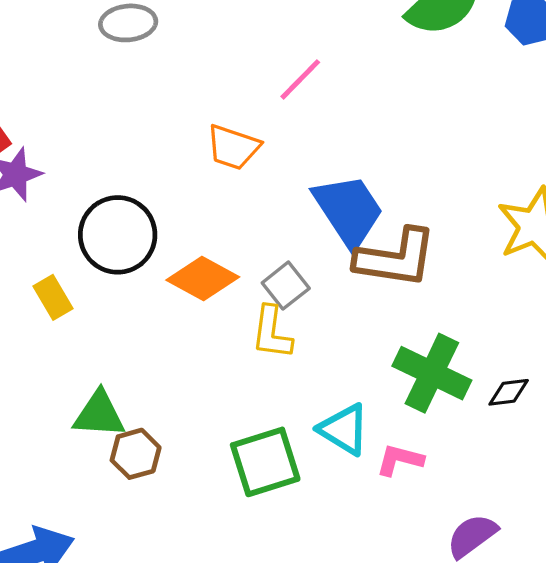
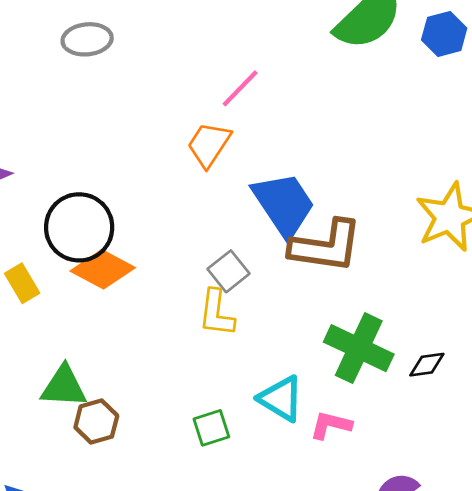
orange trapezoid: (233, 147) -> (209, 145), moved, turned 105
orange diamond: (203, 278) -> (103, 269), moved
green square: (265, 462) -> (211, 428), size x0.6

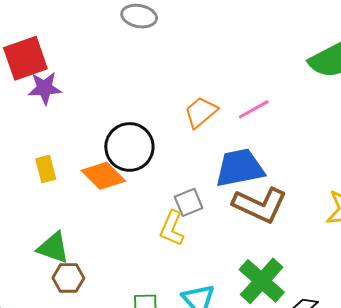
pink line: (240, 88) -> (254, 109), moved
blue trapezoid: (284, 204) -> (240, 168), turned -84
black circle: (79, 227) -> (129, 147), moved

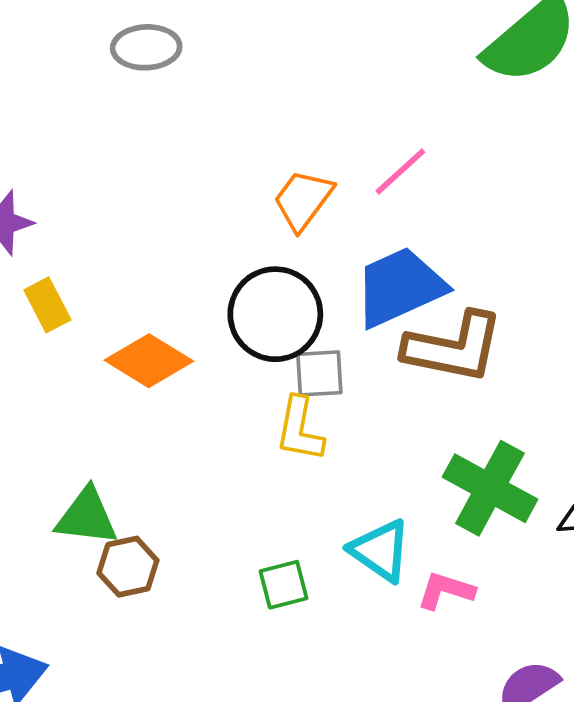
black circle: (129, 147) -> (275, 314), moved
yellow rectangle: (46, 169) -> (47, 305), moved
gray square: (189, 202) -> (319, 373), turned 32

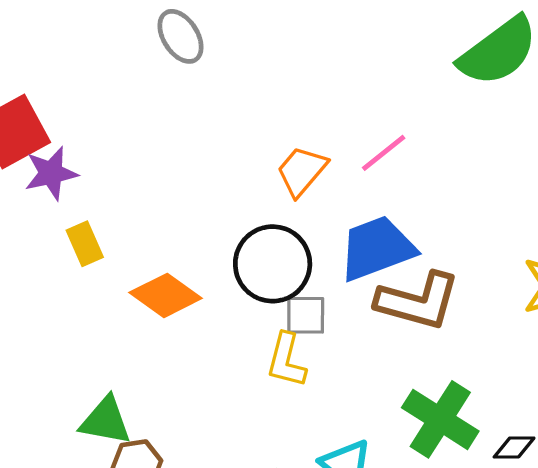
gray ellipse: (146, 47) -> (181, 36), turned 56

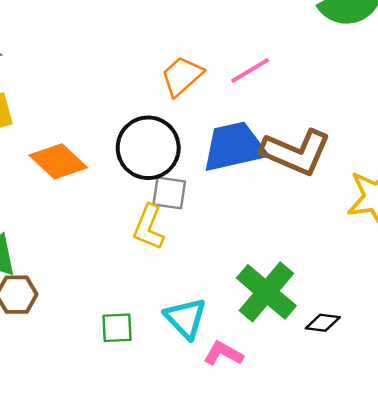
brown L-shape: (418, 301) -> (296, 152), moved

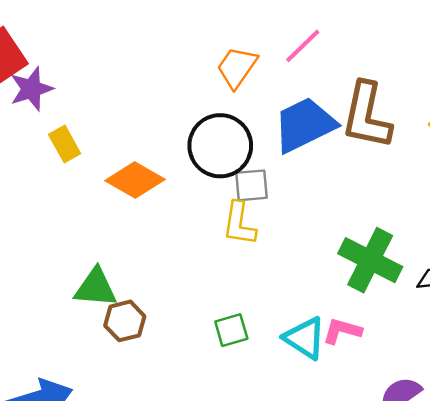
brown L-shape: (296, 152) -> (367, 116), turned 92
cyan triangle: (186, 318) -> (305, 338), moved

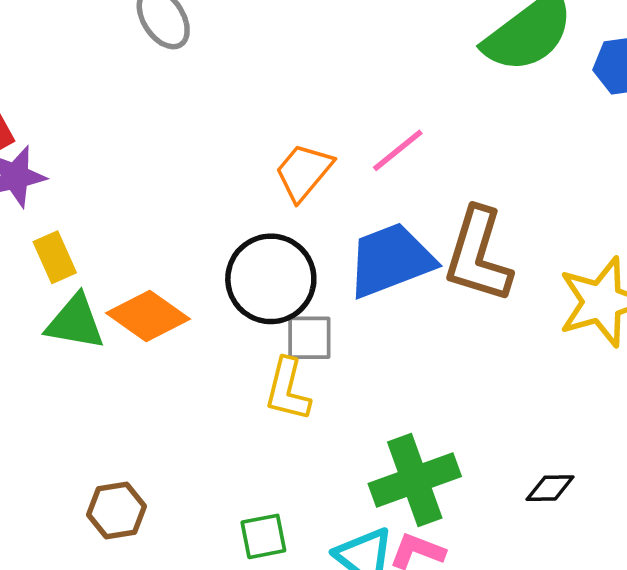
green cross: (370, 260) -> (415, 480), moved, turned 38
green triangle: (96, 288) -> (75, 322), moved

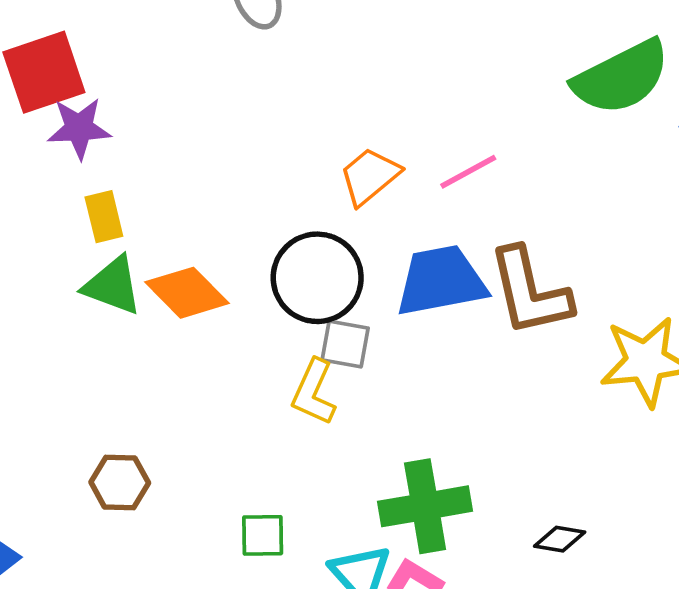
brown L-shape: (478, 255) -> (530, 292), turned -40

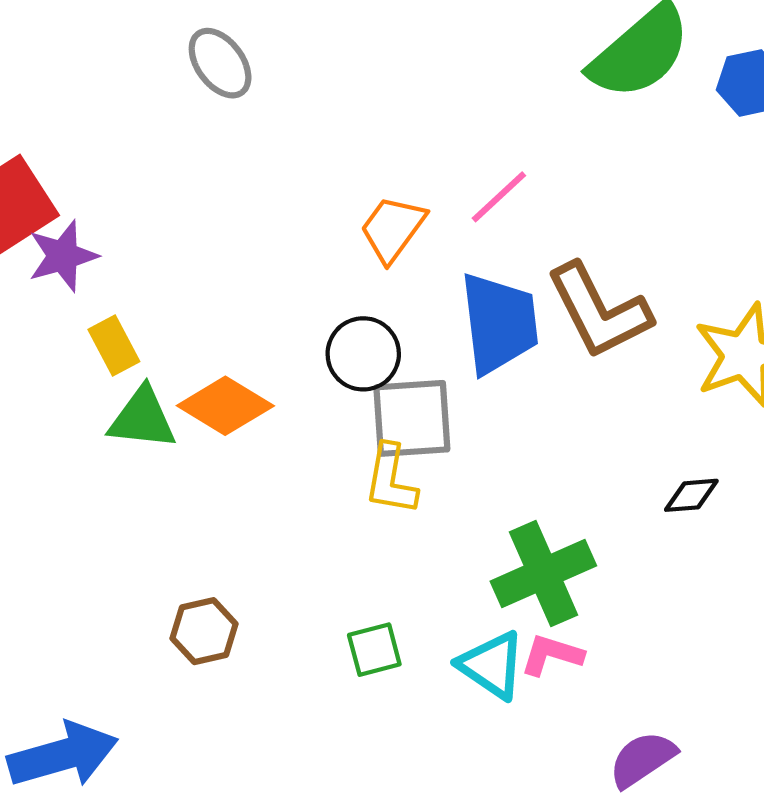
black circle: (317, 278) -> (363, 354), size x0.7
blue trapezoid: (441, 281) -> (499, 323), turned 108
gray square: (345, 344) -> (412, 418), size x1.5
black diamond: (560, 539) -> (691, 495), moved

